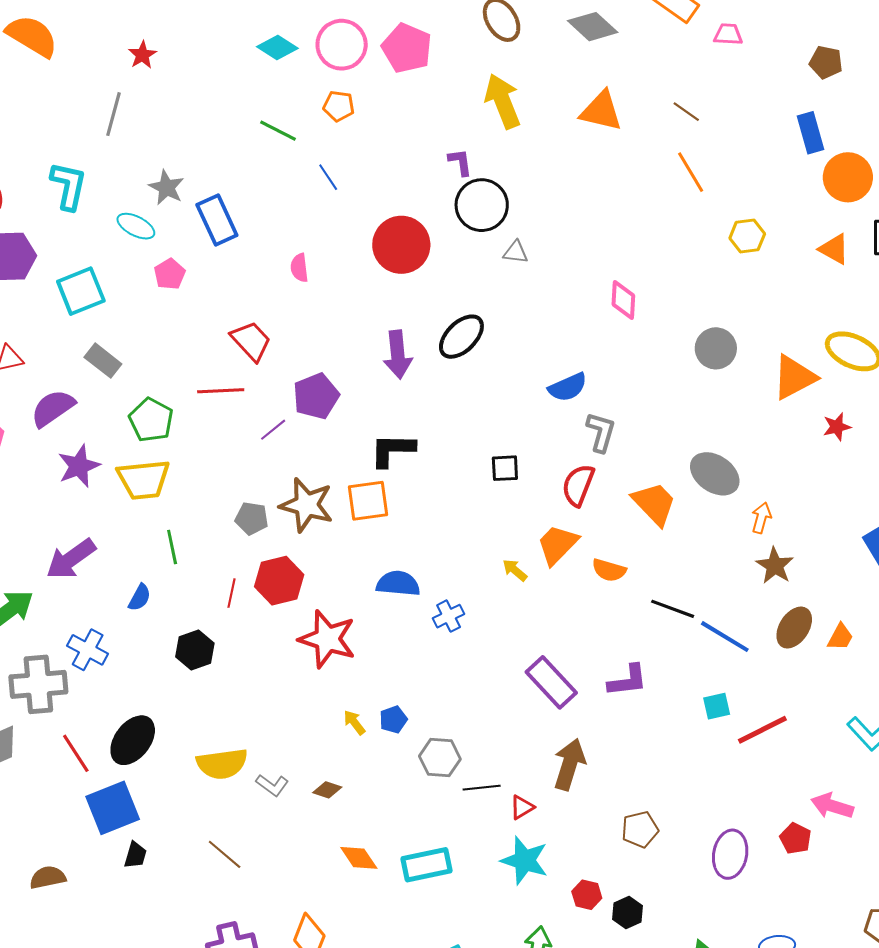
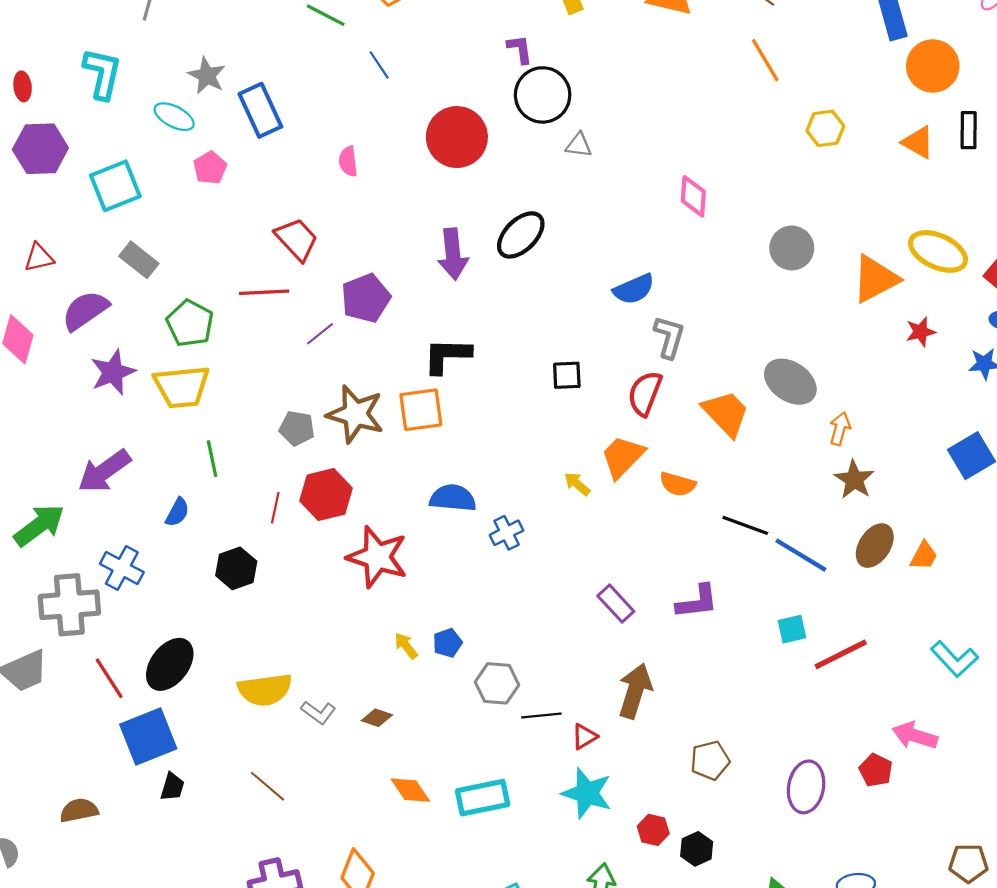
purple rectangle: (551, 682) -> (616, 604), size x0.7

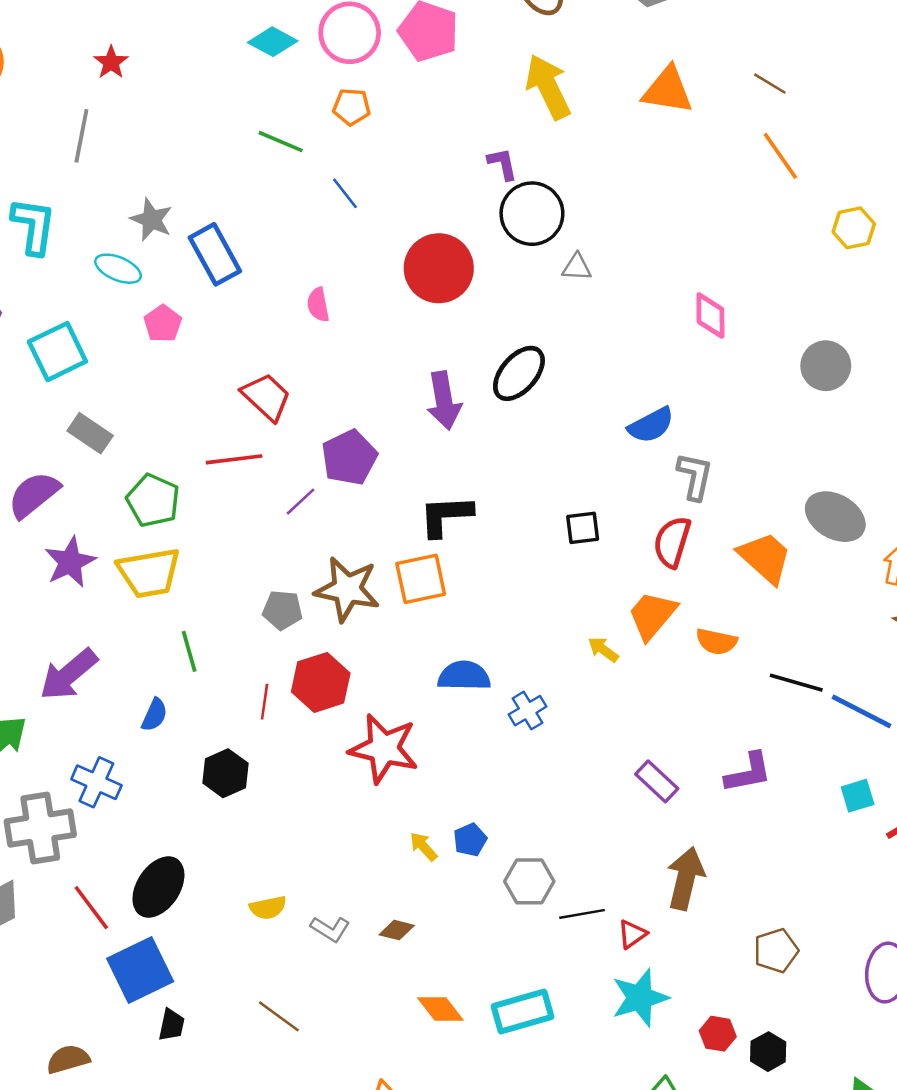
yellow semicircle: (265, 690) -> (268, 908), size x0.6
cyan star: (587, 793) -> (640, 998), turned -30

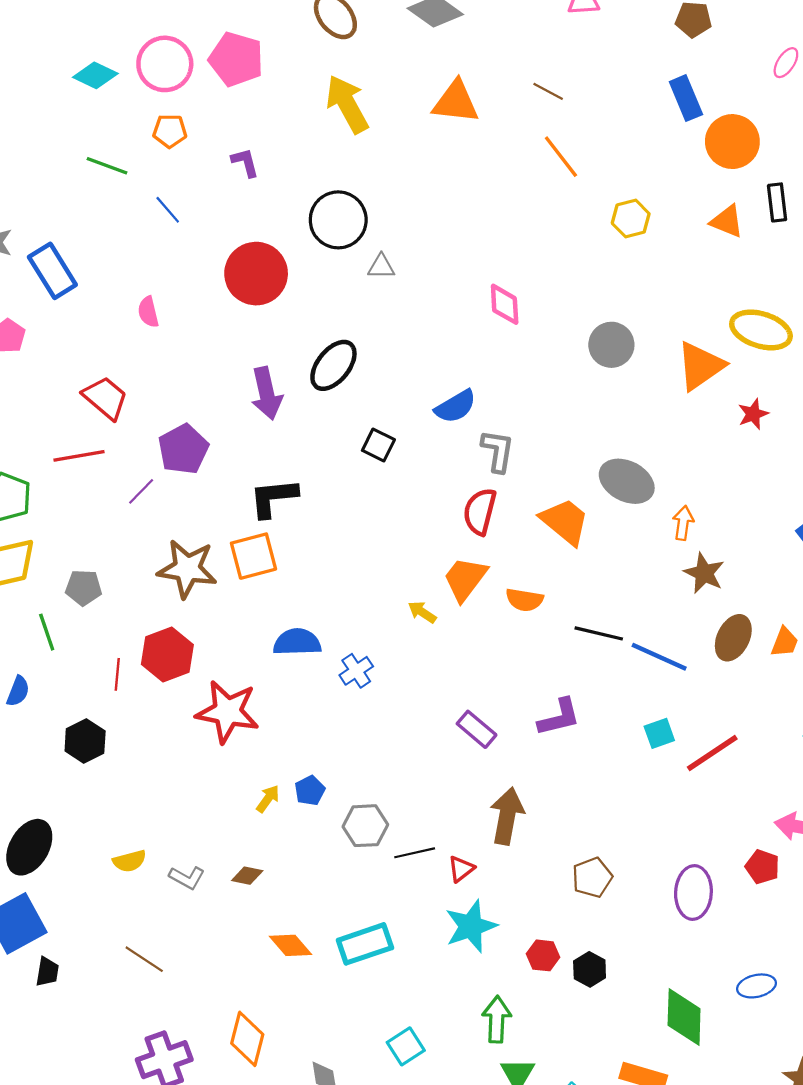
purple L-shape: (503, 164) -> (245, 162), moved
black square: (583, 528) -> (378, 445), moved, turned 36
gray pentagon: (282, 610) -> (84, 588), moved
yellow arrow: (423, 847) -> (268, 799), turned 80

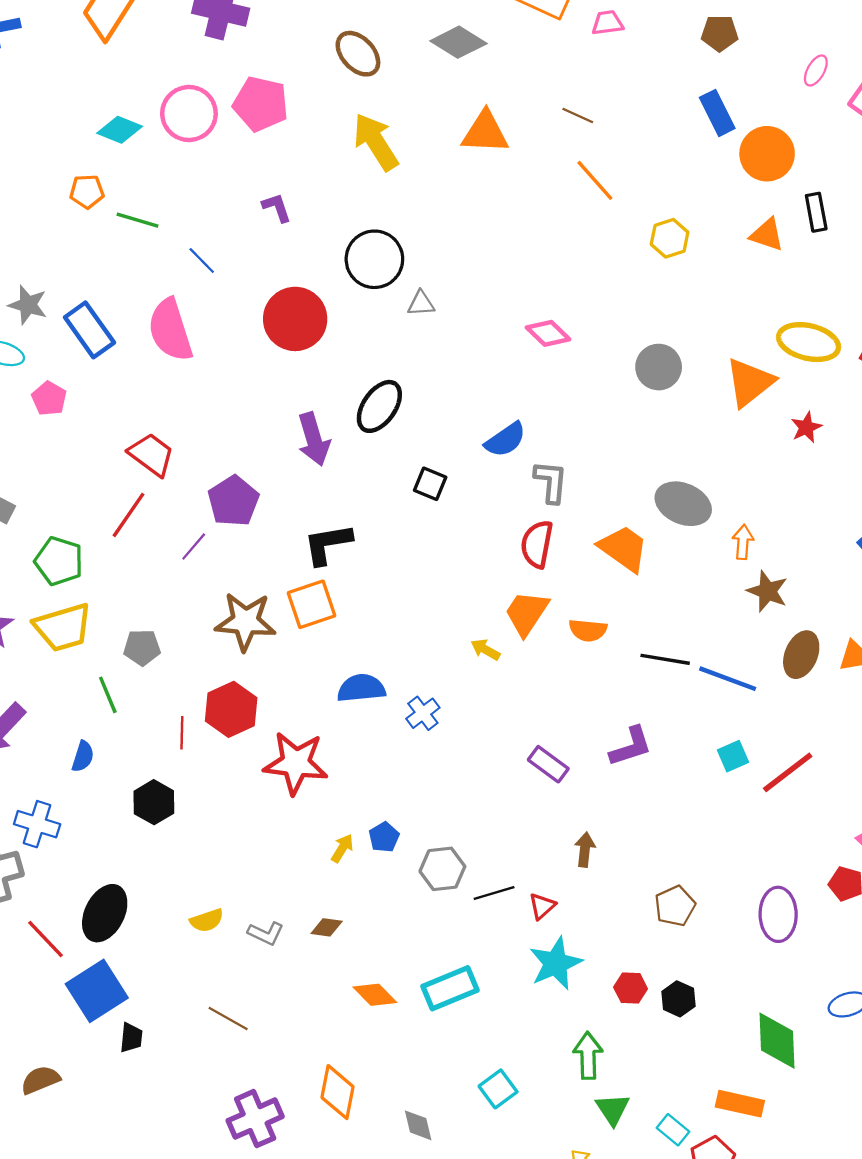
orange pentagon: (170, 131) -> (87, 191), moved
pink diamond: (505, 304) -> (548, 333), turned -39
pink semicircle: (148, 312) -> (170, 330), moved, size x2.0
red line: (79, 456) -> (129, 515), turned -42
brown arrow: (507, 816) -> (585, 850), size x0.6

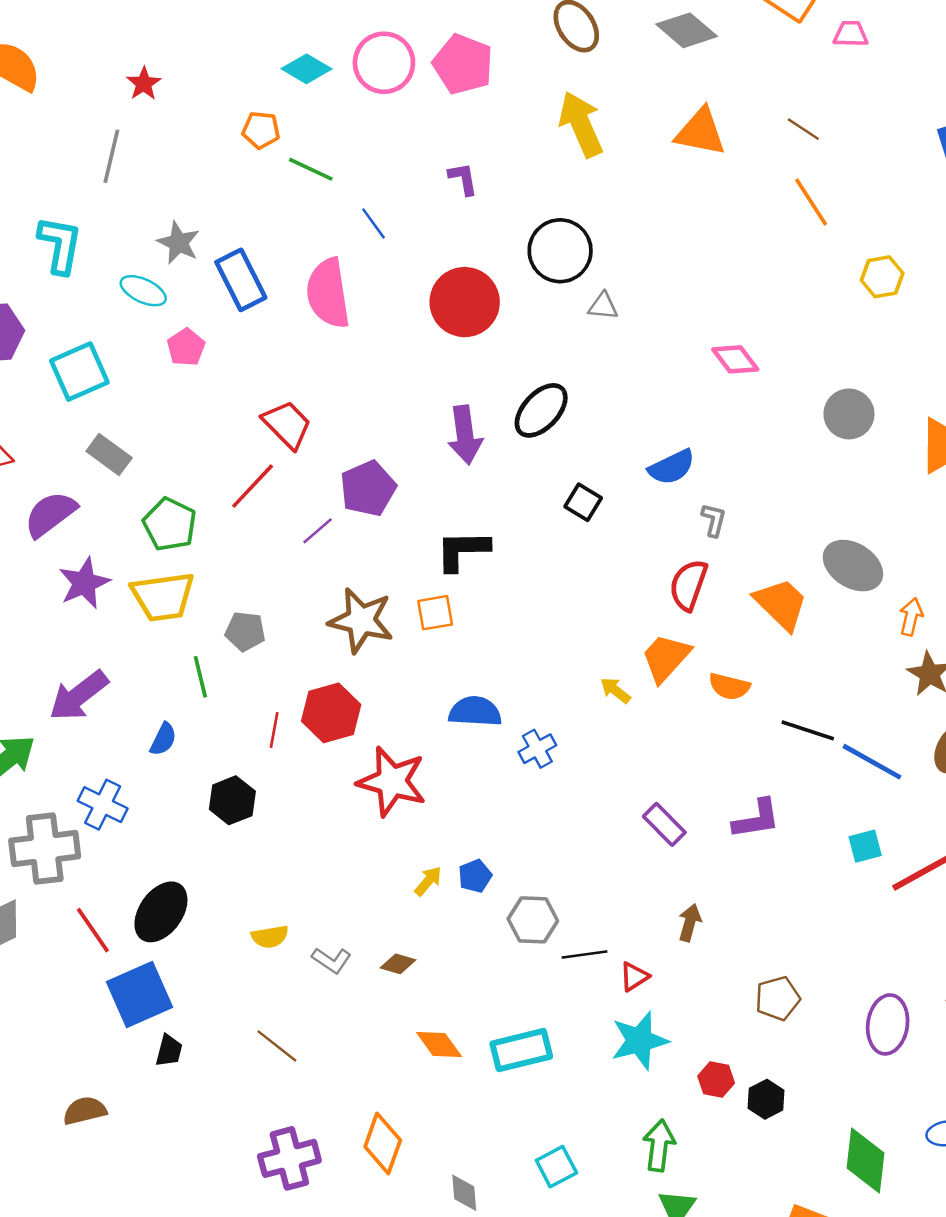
gray L-shape: (551, 482) -> (714, 520), size x0.7
orange square: (311, 604) -> (435, 613), size x0.7
brown semicircle: (40, 1080) -> (85, 1111), moved

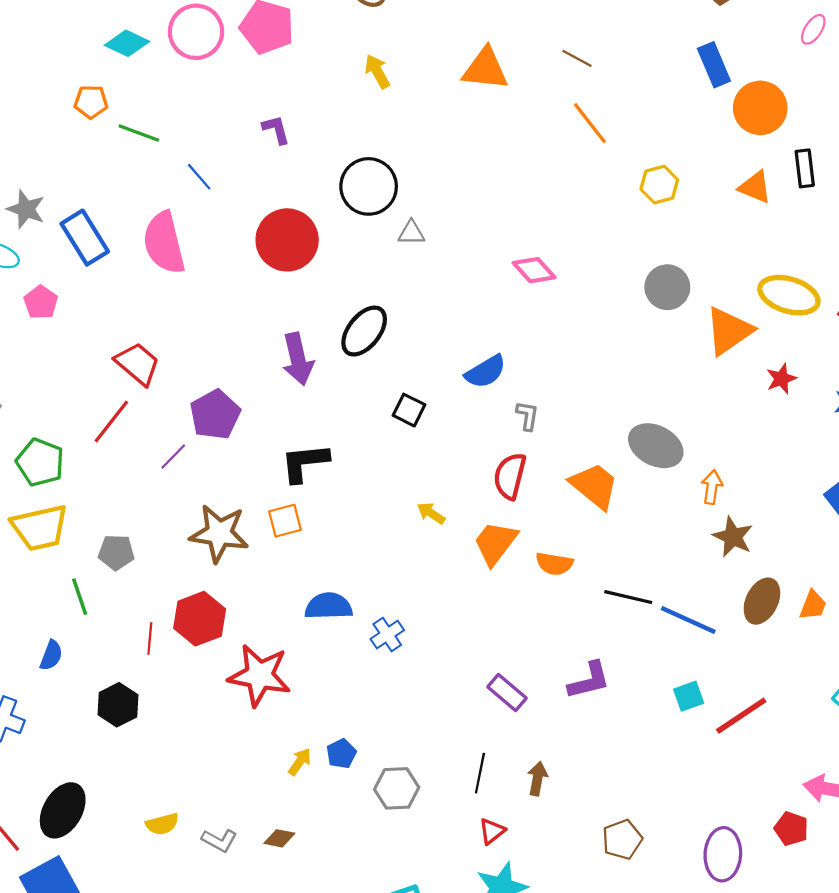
yellow arrow: (581, 124) -> (377, 71), size x0.6
gray circle: (849, 414) -> (667, 287), moved
yellow arrow: (615, 690) -> (431, 513), moved
black line: (584, 954) -> (480, 773), moved, turned -66

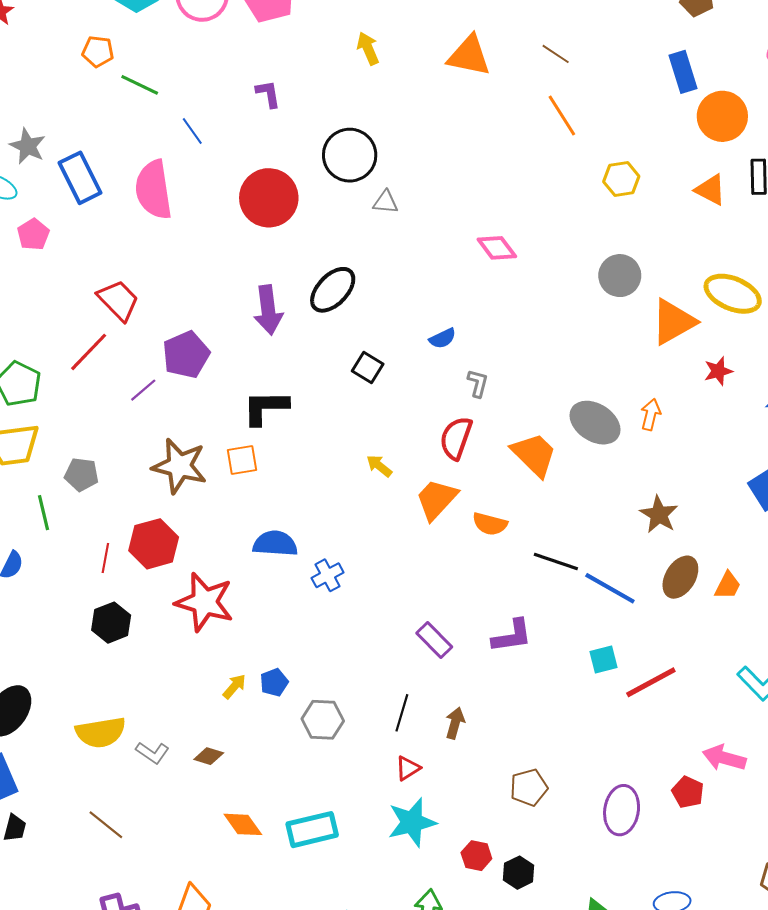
blue semicircle: (486, 372) -> (443, 338), size x0.7
orange arrow: (712, 487) -> (651, 415), moved
black hexagon: (118, 705) -> (111, 623), moved
yellow semicircle: (162, 824) -> (101, 732), size x1.6

